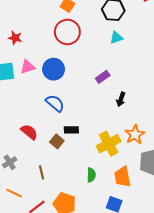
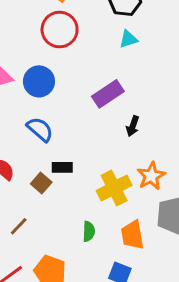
purple rectangle: (103, 77) -> (108, 94), size x1.5
brown line: (41, 172) -> (19, 226), turned 56

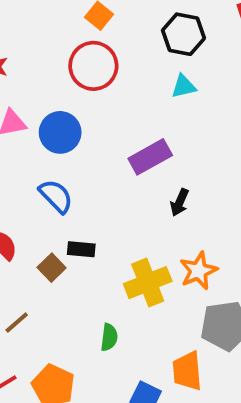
orange trapezoid: (132, 235) -> (187, 371), moved

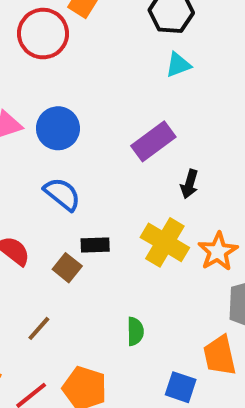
red circle: (93, 66) -> (43, 34), moved
yellow cross: (148, 283) -> (165, 242), moved, turned -30

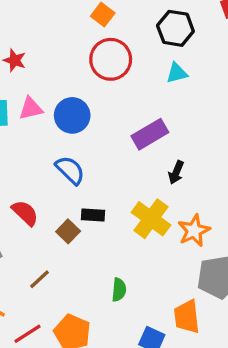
red circle: (43, 34) -> (111, 59), moved

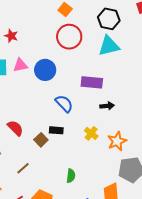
cyan triangle: (177, 73) -> (109, 46), size x1.6
purple rectangle: (150, 134) -> (92, 82), turned 35
blue semicircle: (70, 170) -> (64, 104), moved
black arrow: (176, 172) -> (107, 106), turned -120
yellow cross: (151, 219) -> (91, 133), size x0.6

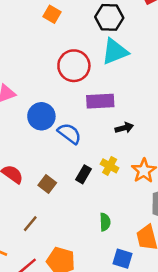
red circle: (69, 37) -> (74, 66), moved
blue circle: (45, 70) -> (41, 116), moved
black rectangle: (56, 130) -> (84, 174), moved, turned -56
green semicircle: (71, 176) -> (105, 222), moved

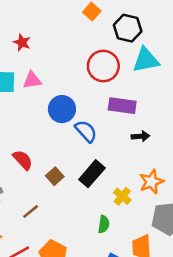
black hexagon: (109, 17) -> (128, 28), moved
yellow cross: (110, 166) -> (122, 196), moved
black rectangle: (84, 174) -> (92, 174), size x1.5

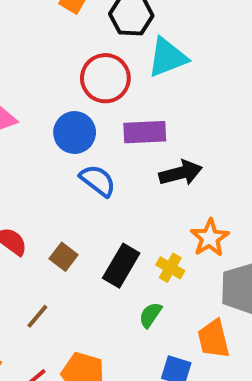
blue circle: (62, 109) -> (75, 133), moved
black arrow: (140, 136) -> (181, 173), size x1.5
black rectangle: (92, 174) -> (121, 266), moved
green semicircle: (104, 224) -> (150, 315), turned -144

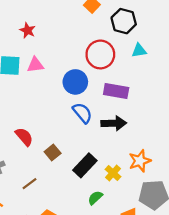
cyan triangle: (167, 57) -> (139, 51), size x0.6
black arrow: (181, 173) -> (114, 123), moved

